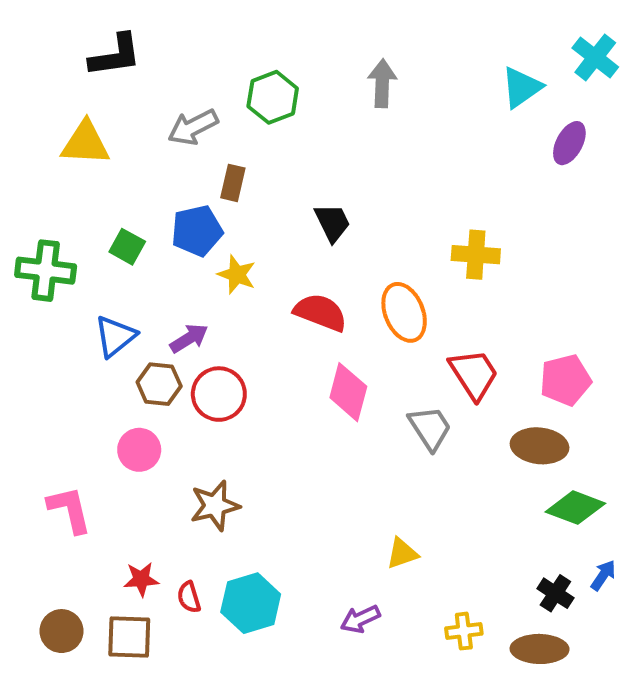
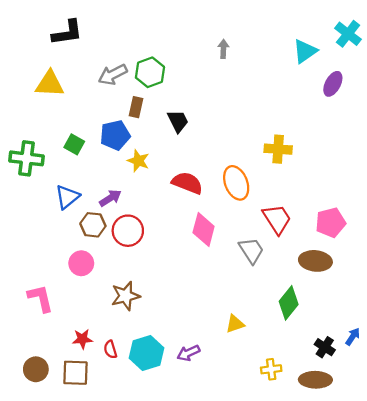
gray arrow: (382, 83) -> (223, 49), size x0.7
green hexagon: (273, 97) -> (150, 72), moved
black trapezoid: (332, 223) -> (178, 121), moved
green diamond: (575, 508) -> (289, 303), moved, turned -72
purple arrow: (360, 619) -> (188, 353), moved

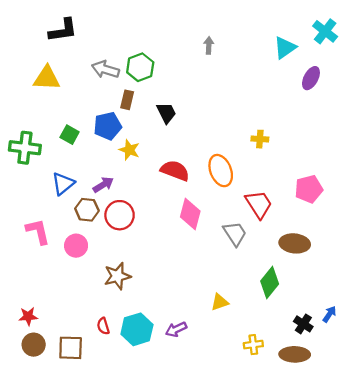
gray arrow: (113, 75) -> (105, 69), turned 44
yellow cross: (278, 149) -> (260, 139), size x0.7
pink pentagon: (331, 222) -> (309, 189), moved
pink L-shape: (40, 298) -> (38, 231), moved
red star: (82, 339) -> (28, 316), moved

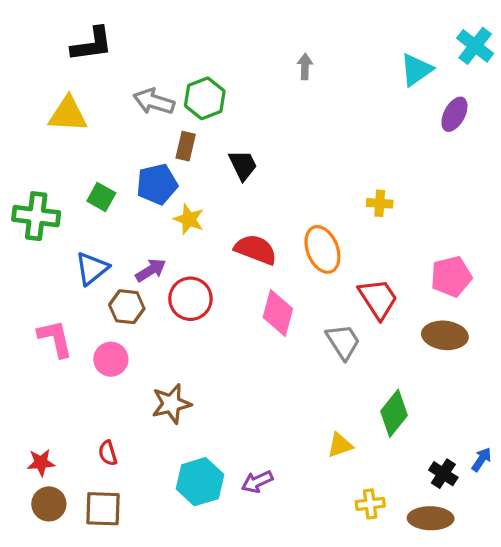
red circle: (120, 215) -> (190, 299), moved
brown ellipse: (295, 243) -> (445, 335), moved
yellow triangle: (220, 302) -> (340, 445), moved
red semicircle: (103, 326) -> (108, 453), moved

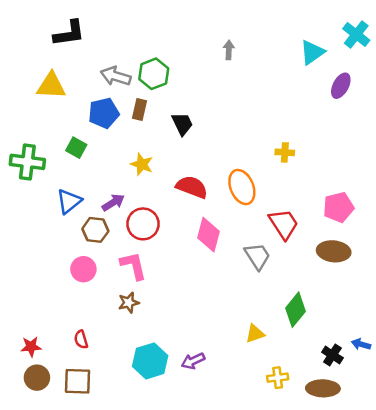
blue pentagon: (157, 184) -> (104, 113), moved
pink L-shape: (55, 339) -> (133, 266), moved
brown star: (171, 404) -> (129, 303), size x0.7
blue arrow: (481, 459) -> (361, 344), turned -108

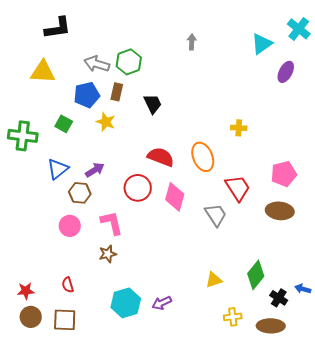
yellow star: (142, 164) -> (106, 122), moved
red circle: (143, 224) -> (138, 188), moved
green diamond: (296, 310) -> (256, 275), moved

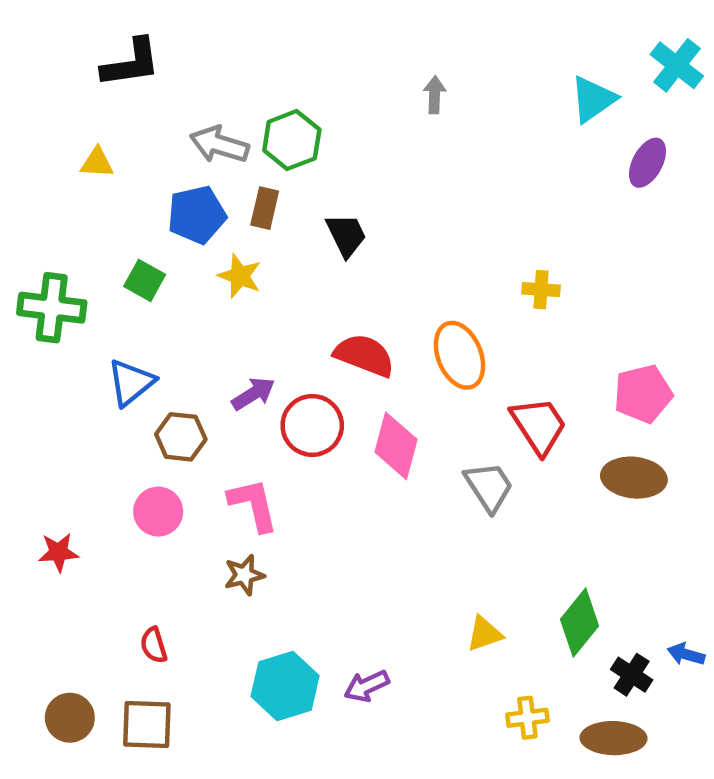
yellow triangle: (43, 72) -> (97, 163), size x0.6
purple arrow: (95, 170) -> (253, 394), moved
red star: (26, 291) -> (59, 552), moved

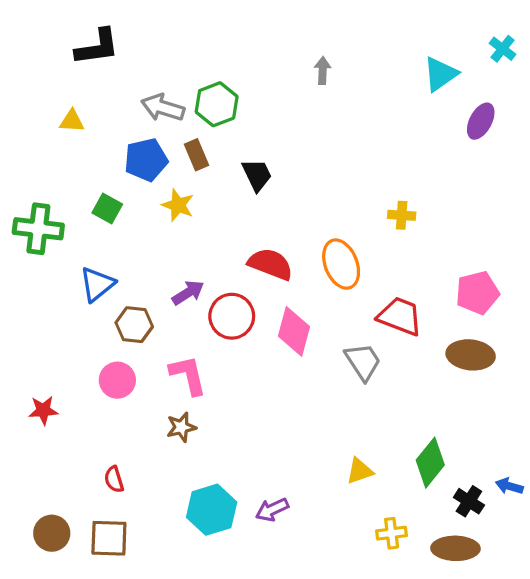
cyan cross: (677, 65) -> (503, 49), size x0.7
brown rectangle: (265, 208) -> (196, 155), turned -36
red trapezoid: (539, 425) -> (400, 316), turned -36

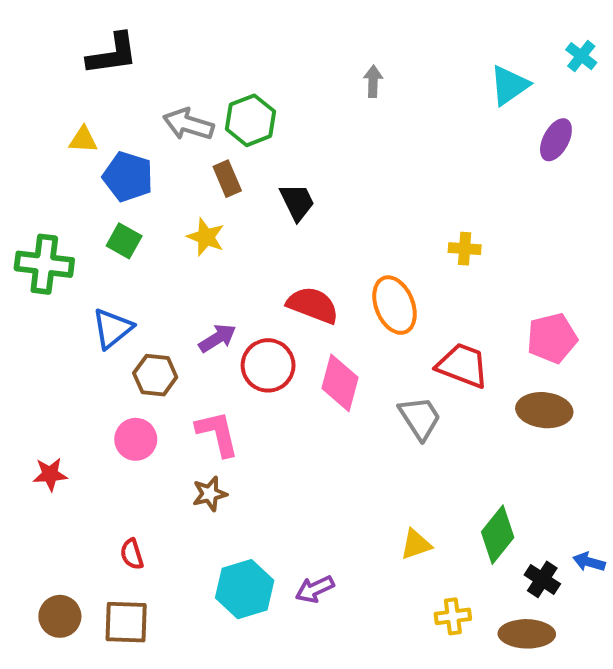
blue pentagon: (146, 160) -> (128, 177), moved, turned 30

